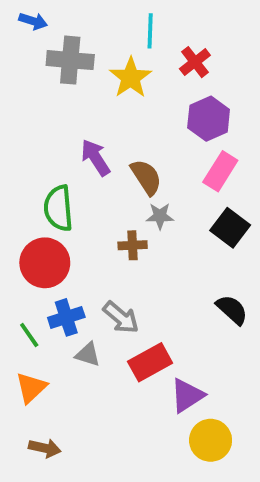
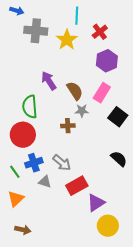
pink rectangle: (220, 171) -> (102, 93), moved

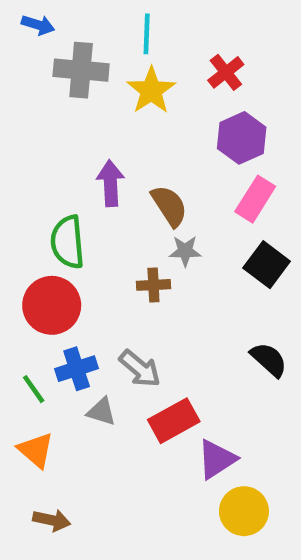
cyan line: (77, 16) -> (147, 34), moved
purple arrow: (49, 81) -> (110, 183), turned 30
pink rectangle: (102, 93) -> (255, 199), moved
orange triangle: (16, 199) -> (36, 450), turned -36

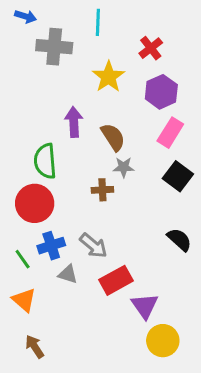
yellow star: (151, 90) -> (109, 77), moved
purple triangle: (217, 459) -> (145, 306), turned -32
brown arrow: (52, 520) -> (35, 347), turned -135

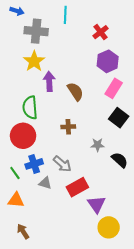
yellow star: (109, 77) -> (34, 61), moved
gray star: (124, 167) -> (98, 145), moved
orange triangle: (24, 300) -> (16, 200), turned -36

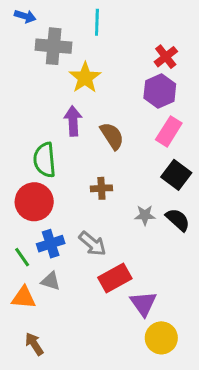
red cross: (101, 32) -> (166, 57), moved
yellow star: (34, 61) -> (85, 78), moved
black semicircle: (120, 160) -> (178, 220), moved
gray triangle: (45, 183) -> (51, 281), moved

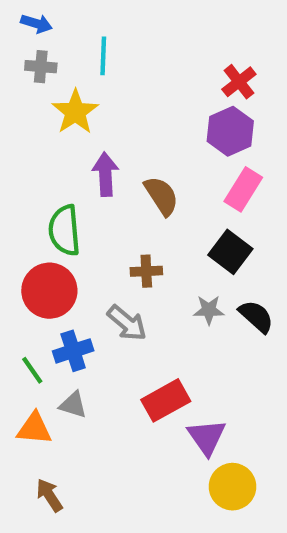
cyan line: (97, 22) -> (103, 56), moved
gray cross: (54, 46) -> (41, 67), moved, size x0.6
yellow star: (85, 78) -> (75, 112), moved
black square: (176, 175) -> (230, 252), moved
gray arrow: (92, 244) -> (127, 323), moved

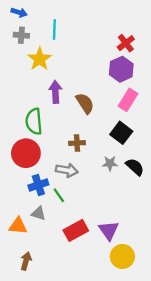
gray arrow: (127, 323) -> (67, 170), turned -30
green line: (32, 370) -> (59, 195), moved
red rectangle: (166, 400) -> (76, 230), moved
brown arrow: (49, 495) -> (26, 261), turned 48

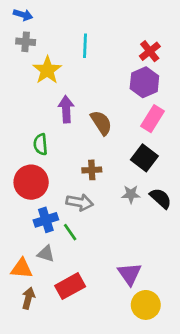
cyan line: (54, 30) -> (85, 46), moved
green semicircle: (34, 121) -> (40, 144), size x0.7
red rectangle: (76, 230) -> (70, 286), moved
brown arrow: (26, 261) -> (28, 298), moved

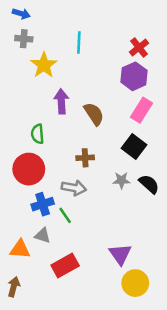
brown arrow: (28, 298) -> (14, 287), moved

